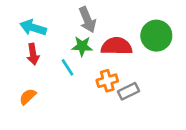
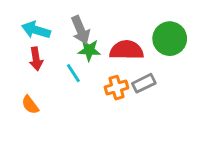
gray arrow: (87, 20) -> (81, 30), moved
gray rectangle: (128, 91) -> (144, 83), moved
orange semicircle: (28, 97) -> (30, 105), turned -84

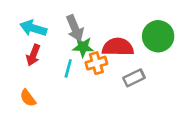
red arrow: (36, 59) -> (33, 55), turned 30
cyan line: (73, 73) -> (68, 68), turned 48
orange cross: (116, 88) -> (96, 63), moved

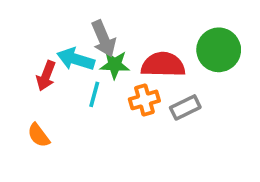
cyan arrow: (33, 28) -> (76, 59), moved
orange cross: (96, 63) -> (144, 100), moved

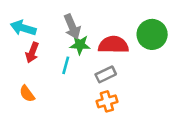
cyan arrow: (76, 59) -> (23, 28), moved
orange cross: (144, 100) -> (107, 101), moved
gray rectangle: (185, 107) -> (106, 74), moved

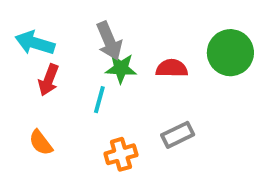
red semicircle: (113, 45) -> (172, 68), size x0.7
gray rectangle: (106, 74) -> (178, 135), moved
orange cross: (107, 101) -> (121, 154), moved

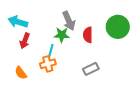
gray arrow: (109, 41) -> (69, 21), moved
red semicircle: (172, 68) -> (88, 35), turned -91
orange cross: (121, 154) -> (48, 64), moved

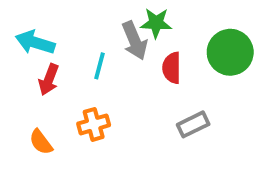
green star: (62, 35) -> (156, 23), moved
cyan line: (51, 51) -> (99, 66), moved
gray rectangle: (91, 69) -> (193, 124), moved

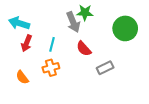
cyan line: (99, 66) -> (52, 44), moved
red semicircle: (172, 68) -> (84, 49), moved, turned -42

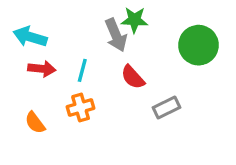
red arrow: (26, 43) -> (42, 69), turned -105

